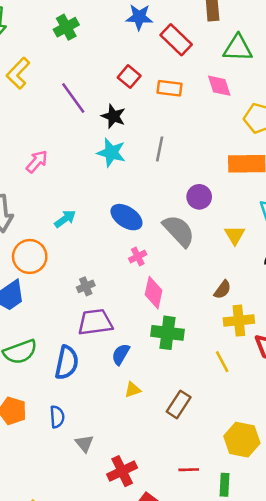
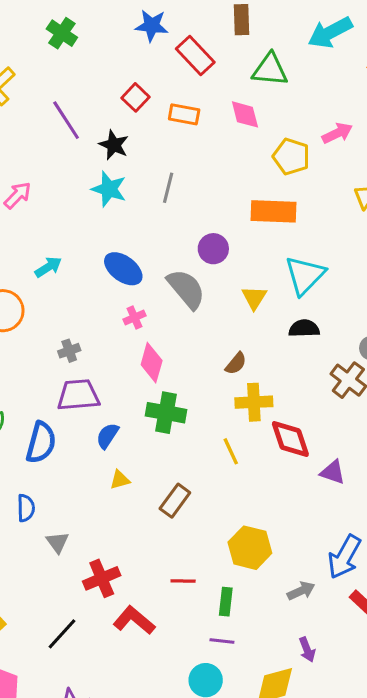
green cross: (66, 27) -> (62, 33), turned -30

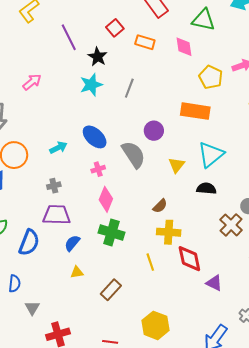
cyan star: (109, 189) -> (91, 85), turned 30
cyan arrow: (48, 267) -> (58, 148), moved

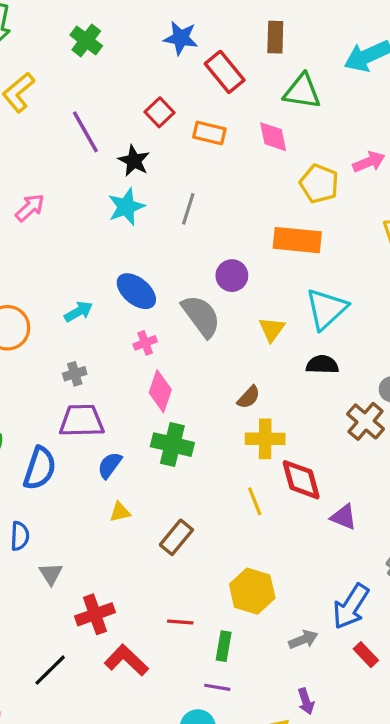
yellow line: (150, 262) -> (255, 501), moved

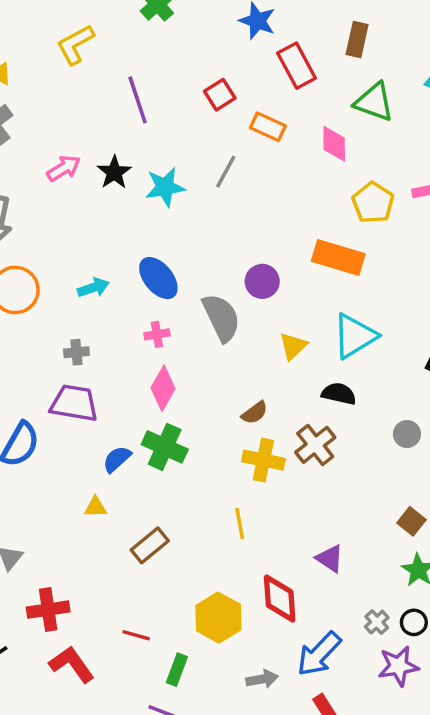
black star: (134, 161) -> (114, 172), moved
gray line: (188, 209) -> (226, 172), moved
brown cross: (366, 421) -> (315, 445), moved
blue semicircle: (110, 465) -> (117, 459), moved
red diamond: (301, 480) -> (280, 599), moved

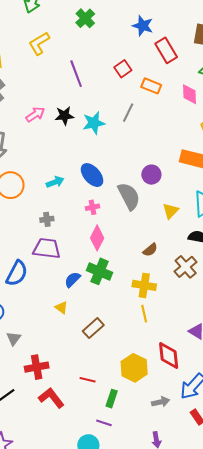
black star: (114, 172) -> (64, 116), turned 30
yellow cross: (263, 460) -> (144, 285), moved
yellow triangle: (95, 507) -> (61, 307), turned 40

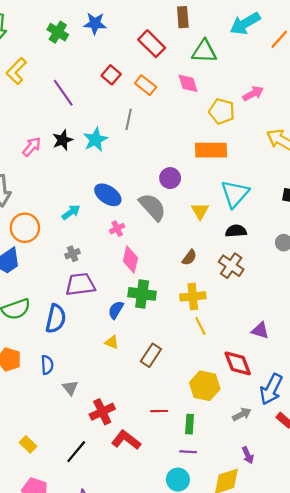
blue star: (143, 26) -> (95, 23), moved
orange rectangle: (151, 86) -> (146, 85), turned 30

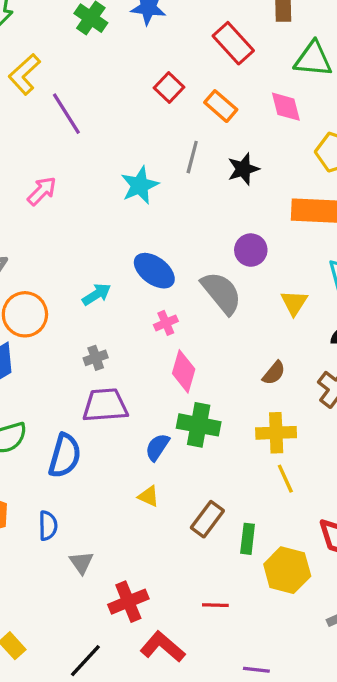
purple line: (63, 93) -> (66, 114), moved
black star: (63, 140) -> (243, 169), moved
green rectangle: (190, 424) -> (248, 539), moved

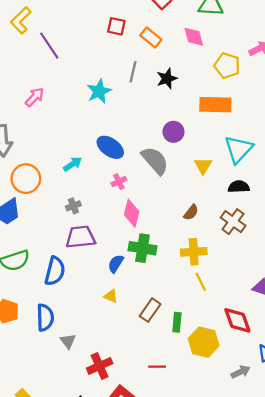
red square: (169, 88) -> (116, 26), turned -30
blue semicircle: (48, 526) -> (45, 317), size x1.4

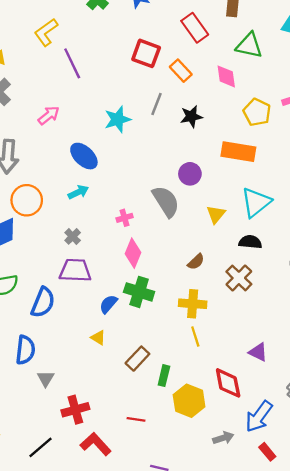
red square: (116, 26) -> (146, 53), size x1.4
blue ellipse: (110, 147) -> (84, 156), moved
gray cross: (73, 206) -> (73, 236), turned -32

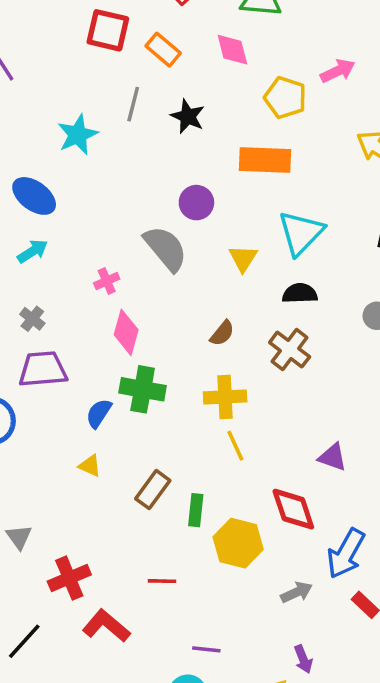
black star: (191, 117) -> (188, 116), turned -30

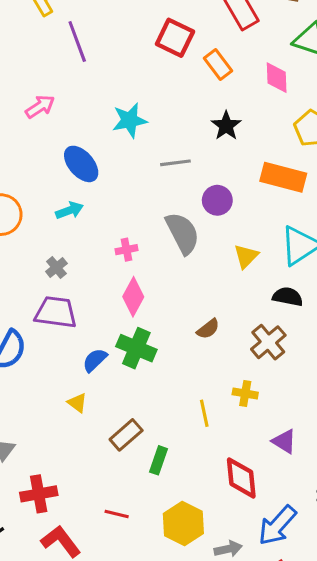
gray line: (133, 104) -> (175, 163), moved, turned 56
brown semicircle: (222, 333) -> (208, 329), moved
yellow cross: (225, 397) -> (245, 393), moved, size x0.7
yellow hexagon: (238, 543) -> (183, 523), moved

